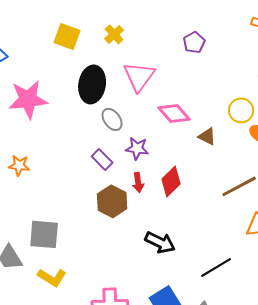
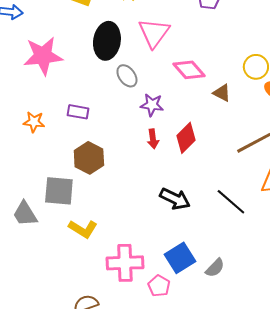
purple rectangle: (102, 159) -> (78, 112), moved, turned -35
brown hexagon: (112, 201) -> (89, 158), moved
black line: (216, 267) -> (231, 202), moved, turned 72
yellow L-shape: (52, 277) -> (83, 229), moved

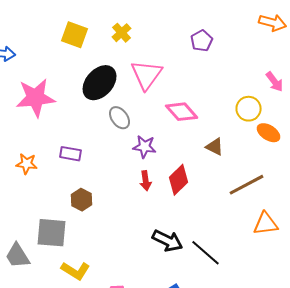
black ellipse: (107, 41) -> (100, 83), turned 33
brown triangle: (222, 93) -> (215, 147), moved
brown hexagon: (89, 158) -> (82, 200), size x0.7
black line: (231, 202) -> (206, 253), moved

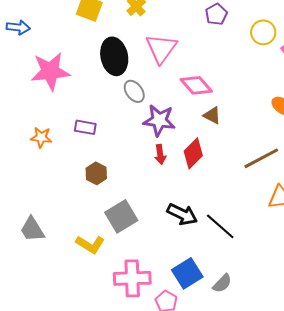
black ellipse: (100, 83) -> (114, 56), turned -54
yellow circle: (249, 109) -> (263, 32), moved
purple star: (145, 147) -> (159, 120), size x1.4
brown triangle: (215, 147) -> (212, 115), moved
gray square: (52, 233) -> (121, 216), moved, turned -36

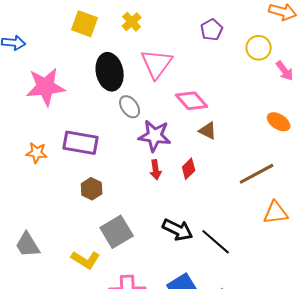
purple rectangle: (85, 127) -> (81, 143), size x1.6
red diamond: (193, 153) -> (189, 169), size x0.7

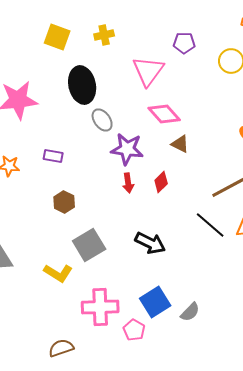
yellow cross: (132, 22) -> (104, 35), turned 30
purple pentagon: (212, 30) -> (184, 43), turned 30
pink triangle: (157, 64) -> (148, 71), moved
purple rectangle: (81, 143) -> (53, 156), size x0.6
black line: (216, 242) -> (210, 225), moved

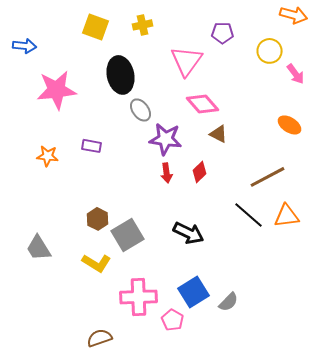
brown hexagon: (64, 202) -> (98, 219), moved

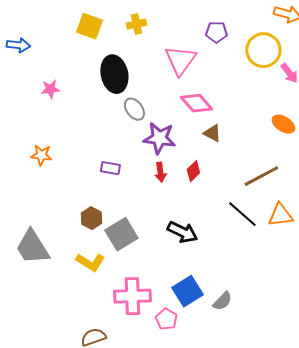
yellow circle: (270, 51) -> (263, 50), size x1.4
pink star: (56, 90) -> (50, 89), size x0.5
purple rectangle: (92, 146) -> (110, 168), moved
gray trapezoid: (38, 248) -> (32, 247), size x1.4

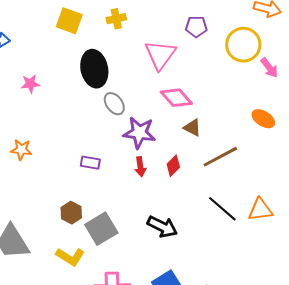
brown line: (261, 176) -> (220, 157), moved

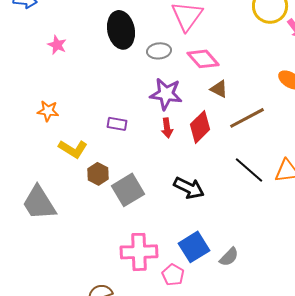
pink star: (30, 84) -> (57, 45), turned 30
gray ellipse: (114, 104) -> (159, 51), moved, turned -60
red diamond: (173, 166) -> (200, 127), size x1.5
yellow L-shape: (70, 257) -> (73, 149), moved

